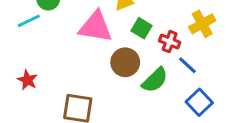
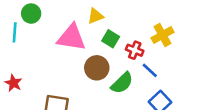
cyan line: (29, 21) -> (15, 32), turned -60

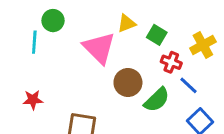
pink triangle: (72, 38) -> (99, 48), turned 36
green square: (111, 39) -> (157, 35), moved
red star: (13, 83) -> (33, 100), turned -30

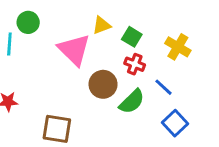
yellow cross: (203, 45) -> (178, 47), turned -30
red cross: (171, 62) -> (135, 64), moved

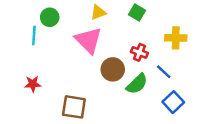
yellow triangle: (102, 25) -> (98, 12), moved
green square: (132, 37) -> (137, 12), moved
yellow cross: (178, 47) -> (176, 38), turned -30

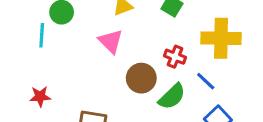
yellow cross: (176, 38) -> (221, 38), size x1.4
pink triangle: (88, 40) -> (111, 41), size x0.7

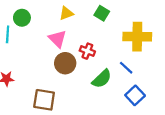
red cross: (175, 57) -> (87, 51), moved
brown circle: (141, 78) -> (65, 63), moved

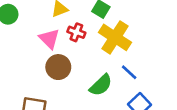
yellow cross: (137, 37) -> (115, 37), moved, turned 32
red cross: (87, 51) -> (76, 32), moved

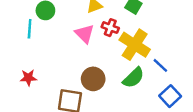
yellow cross: (115, 37) -> (135, 45), moved
brown circle: (58, 67) -> (93, 79), moved

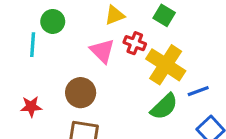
blue line: (160, 65) -> (198, 91), turned -63
brown circle: (93, 79) -> (81, 93), moved

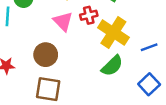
red cross: (135, 43) -> (89, 15), turned -35
blue line: (198, 91) -> (149, 47), moved

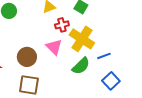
pink triangle: (63, 21) -> (54, 47), moved
blue line: (149, 47) -> (104, 56), moved

